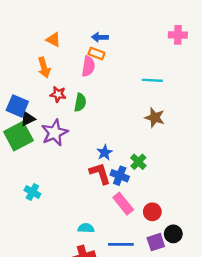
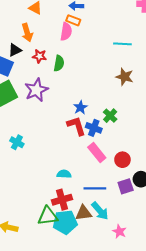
black triangle: (28, 119) -> (15, 50), moved

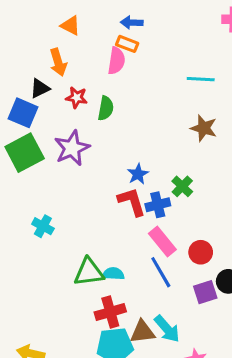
blue cross: (94, 128) -> (158, 205), turned -35
blue line: (95, 188) -> (161, 272), moved, turned 60
green triangle: (48, 216) -> (89, 272), moved

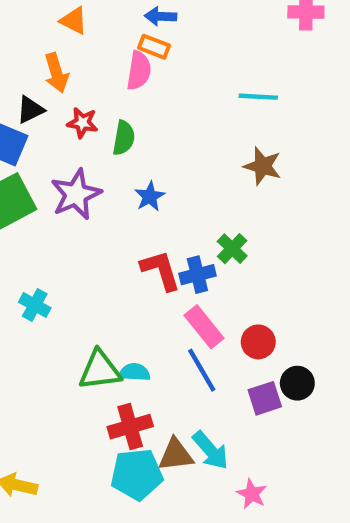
blue star: (138, 174) -> (150, 196), moved

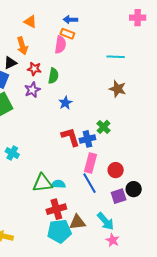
purple star: (76, 194) -> (32, 90), moved, size x0.7
pink rectangle: (204, 327) -> (90, 163), turned 54
cyan arrow: (210, 450) -> (106, 221), moved

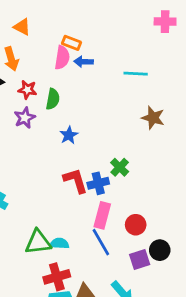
blue arrow: (70, 20) -> (84, 62), moved
brown star: (118, 89) -> (153, 118), moved

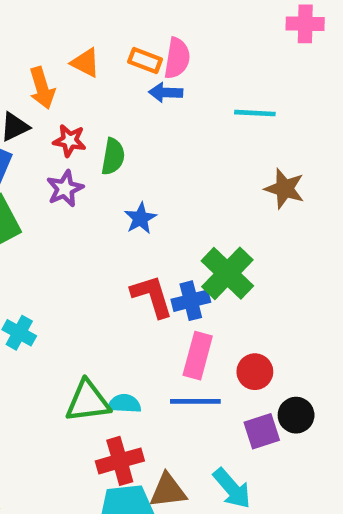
orange triangle: (22, 27) -> (86, 63), moved
pink semicircle: (62, 58) -> (177, 58), moved
green cross: (120, 167) -> (227, 273), size x1.6
blue line: (101, 242) -> (195, 401), turned -60

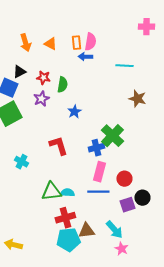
orange rectangle: (145, 60) -> (76, 43), turned 64
orange arrow: (42, 88) -> (25, 43), moved
red L-shape: (152, 296) -> (58, 146), moved

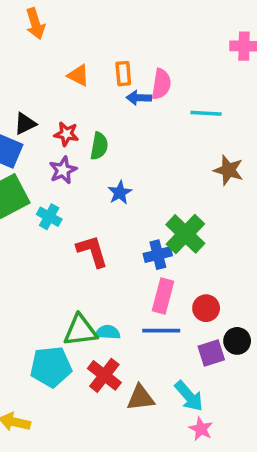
pink semicircle: (90, 42) -> (161, 84), moved
orange arrow: (25, 43) -> (35, 24), moved
cyan cross: (21, 162) -> (49, 217), moved
red cross: (65, 218) -> (104, 375), turned -36
cyan pentagon: (68, 240) -> (51, 367), moved

